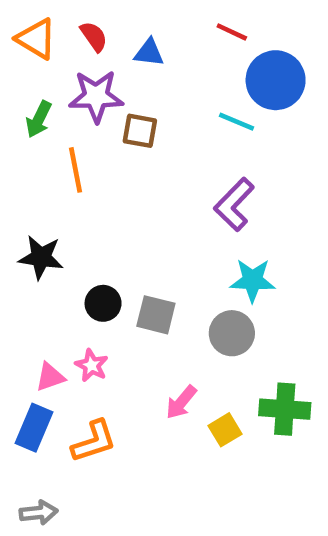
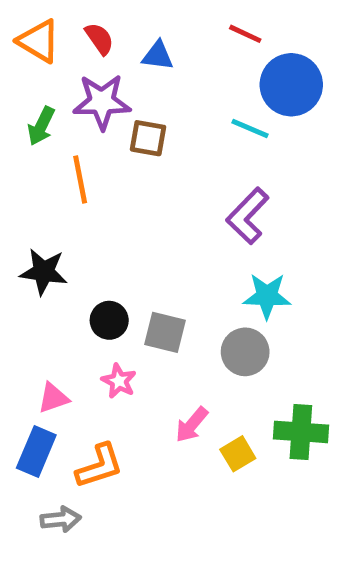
pink star: (92, 365) -> (119, 381), moved
gray arrow: (39, 513) -> (61, 519), moved

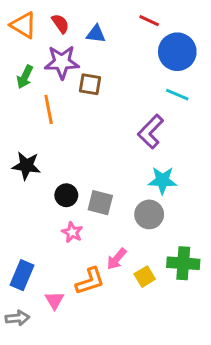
cyan line: (250, 128) -> (177, 95), moved
pink triangle: (53, 398) -> (54, 300), moved, turned -42
orange L-shape: (99, 466) -> (90, 281), moved
gray arrow: (61, 519) -> (17, 318), moved

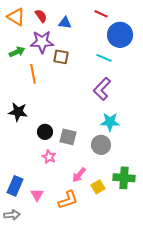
green arrow: (25, 77) -> (17, 52), turned -140
cyan line: (177, 95) -> (104, 58), moved
orange L-shape: (90, 281) -> (68, 200), moved
pink triangle: (54, 300) -> (37, 195), moved

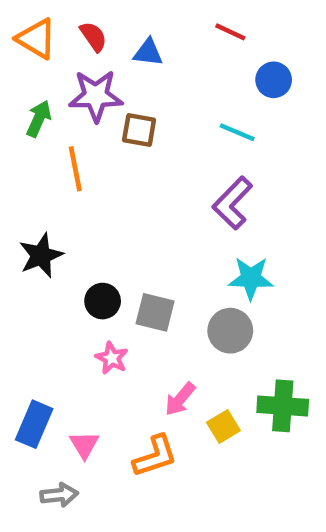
blue circle: (120, 35) -> (274, 80), size x0.6
green arrow: (17, 52) -> (39, 119), turned -42
black star: (18, 112) -> (41, 255), turned -30
gray arrow: (12, 215) -> (59, 495), moved

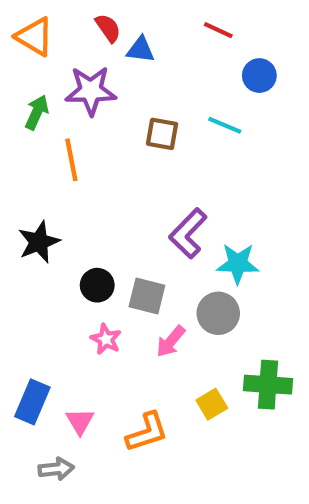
red semicircle: (93, 36) -> (108, 28), moved
brown square: (139, 130) -> (162, 134), moved
purple L-shape: (233, 203) -> (188, 233), moved
pink arrow: (180, 399) -> (171, 341), moved

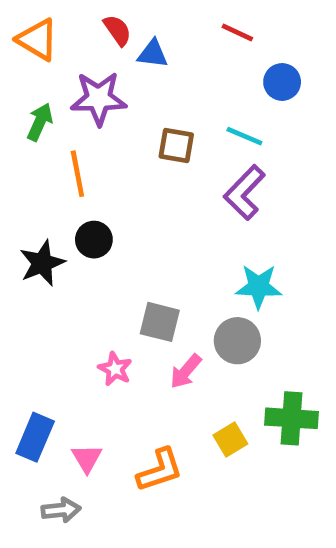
purple L-shape: (188, 233) -> (244, 193), moved
black circle: (97, 285) -> (94, 240), moved

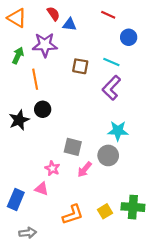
green cross: (291, 418) -> (133, 207), moved
yellow square: (230, 440) -> (105, 211), moved
pink triangle: (87, 458) -> (42, 189), moved, turned -40

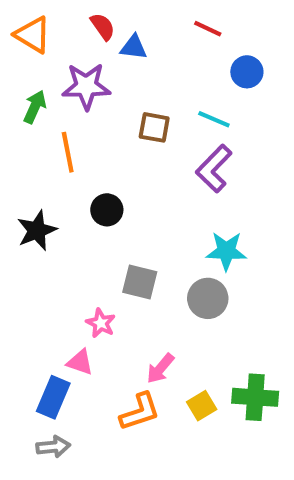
black circle: (43, 109) -> (107, 210), moved
pink arrow: (85, 169) -> (160, 368), moved
blue rectangle: (16, 200) -> (53, 397), moved

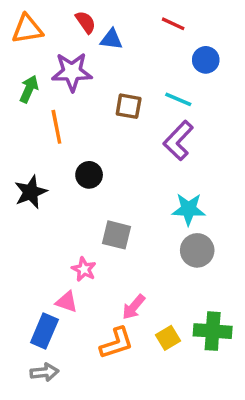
orange triangle: (33, 35) -> (27, 29), turned -40
gray circle: (208, 298) -> (197, 250), moved

